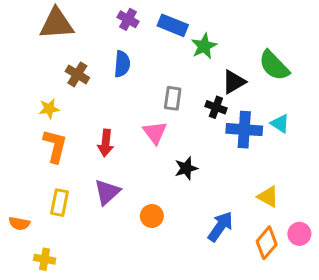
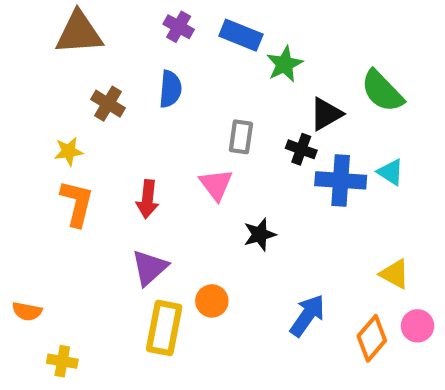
yellow triangle: (268, 197) -> (395, 274), moved
yellow rectangle: (59, 203) -> (164, 328), moved, size x1.4

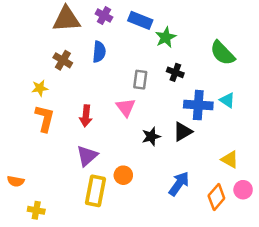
brown triangle: (79, 33) -> (66, 19), moved
black triangle: (326, 114) -> (183, 132), moved
black cross: (301, 149) -> (175, 72), moved

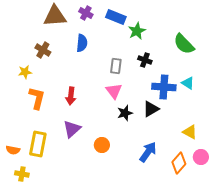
brown cross: (63, 60) -> (43, 50), moved
yellow star: (40, 88) -> (25, 72), moved
pink triangle: (126, 107) -> (114, 91), moved
yellow rectangle: (95, 191) -> (38, 144), moved
yellow cross: (36, 210) -> (22, 174), moved

